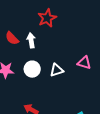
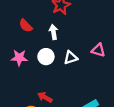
white arrow: (31, 40) -> (53, 32), moved

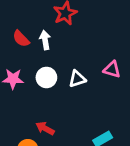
white arrow: (53, 32) -> (45, 40), moved

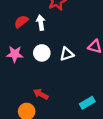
red semicircle: (21, 39) -> (21, 22), turned 96

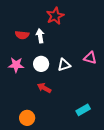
red semicircle: (21, 22) -> (22, 35), turned -136
red arrow: (41, 94) -> (44, 88), moved

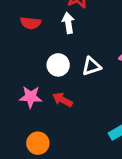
white arrow: (40, 36) -> (68, 23), moved
pink star: (16, 65) -> (31, 97), moved

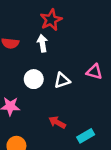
red arrow: (62, 100) -> (57, 122), moved

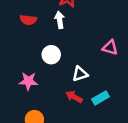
white triangle: (62, 80) -> (80, 74), moved
cyan rectangle: (86, 136) -> (100, 98), moved

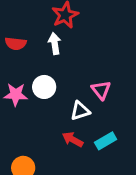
pink triangle: (110, 47) -> (101, 90), moved, turned 35
pink star: (28, 81) -> (16, 94), moved

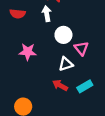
white circle: (44, 87) -> (63, 35), moved
pink star: (16, 94) -> (28, 52), moved

